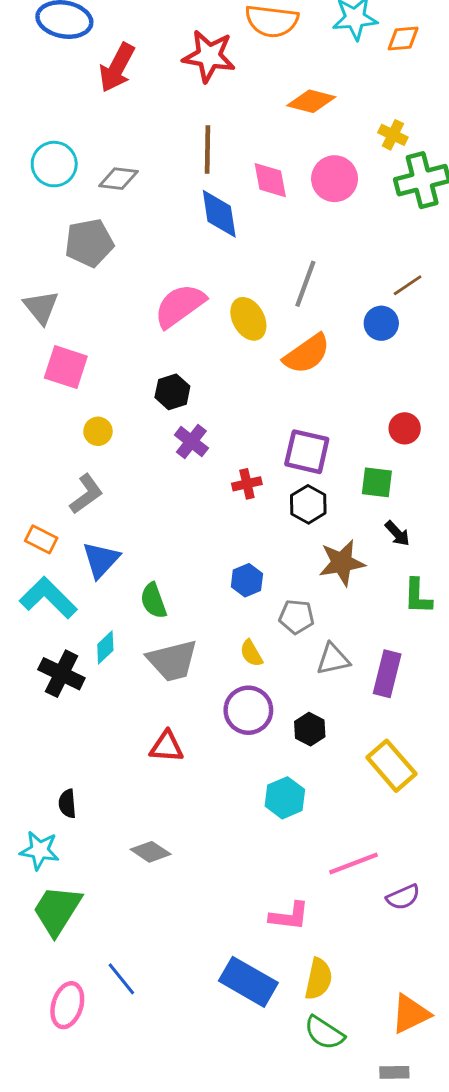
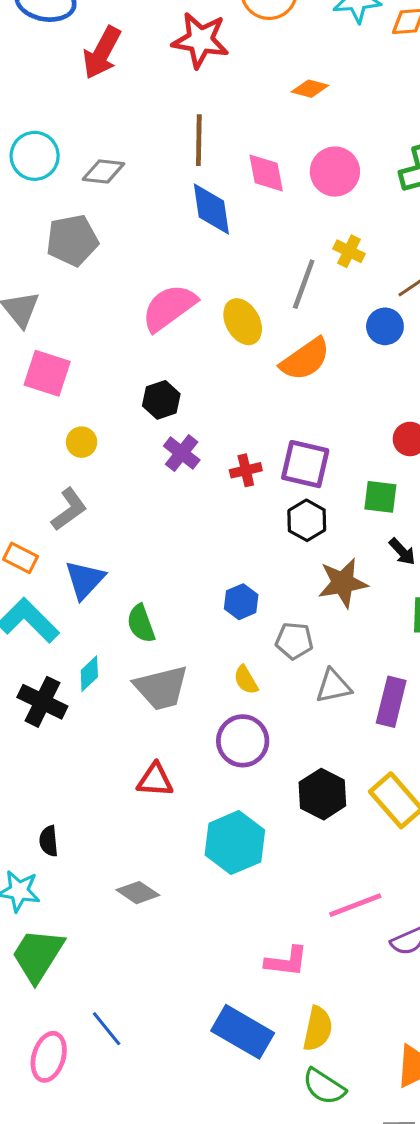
orange diamond: (311, 101) -> (310, 89), size x0.7
yellow cross: (393, 135) -> (349, 251), moved
red cross: (247, 484) -> (246, 470), moved
black hexagon: (310, 729) -> (322, 794), moved, size x1.4
cyan hexagon: (285, 798) -> (235, 843), moved, size x1.4

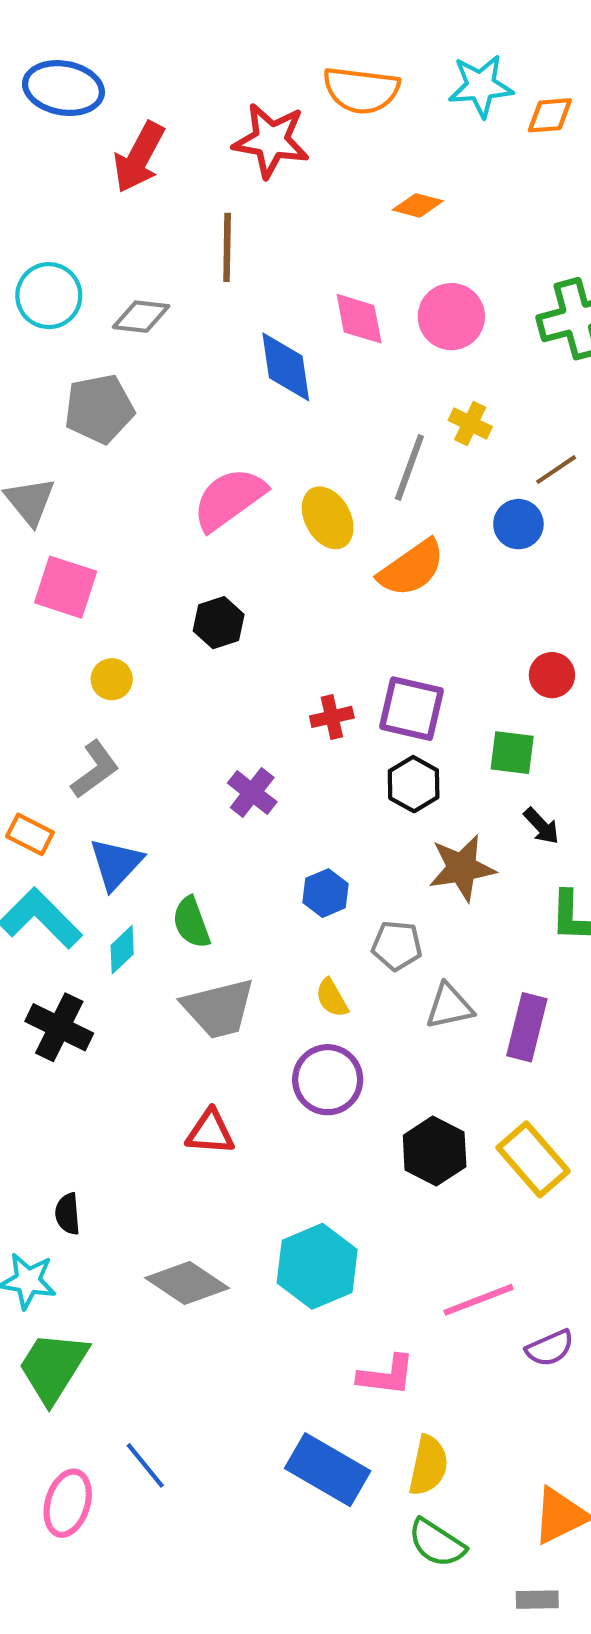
brown line: (199, 140) -> (227, 247), moved
purple cross: (182, 453) -> (252, 792), moved
cyan diamond: (89, 674) -> (122, 950), moved
cyan hexagon: (235, 843) -> (317, 1266), moved
gray diamond: (138, 893) -> (187, 1283), size x1.4

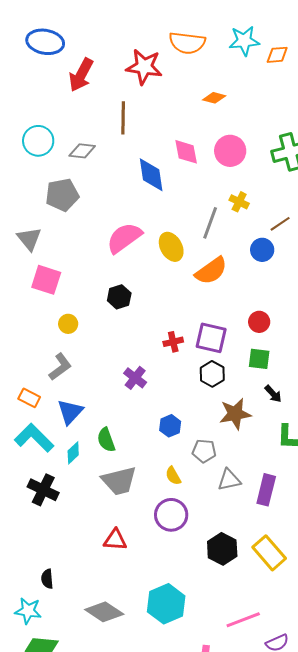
red circle: (552, 675) -> (259, 322), moved

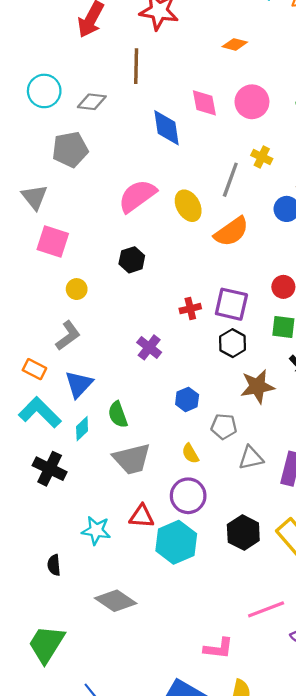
red triangle: (115, 540) -> (142, 516), moved
cyan hexagon: (166, 604) -> (176, 542), moved
cyan star: (28, 611) -> (96, 530), moved

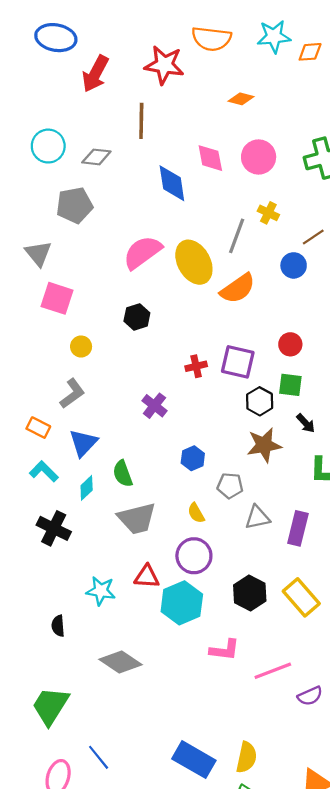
yellow ellipse: (188, 206) -> (194, 262), size x1.4
black hexagon: (233, 343) -> (260, 401), moved
cyan L-shape: (40, 412) -> (44, 471), size x0.7
pink L-shape: (218, 648) -> (225, 650), moved

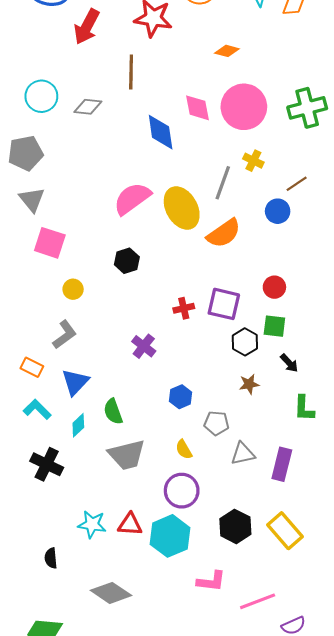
pink circle: (259, 157) -> (244, 107), size x1.4
gray pentagon: (74, 205) -> (26, 153), moved
brown star: (264, 445) -> (249, 384), size x0.6
red triangle: (147, 577) -> (130, 524), moved

